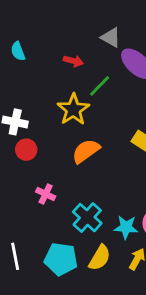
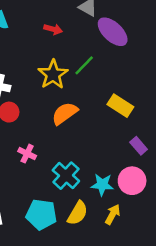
green line: (100, 86) -> (84, 65), moved

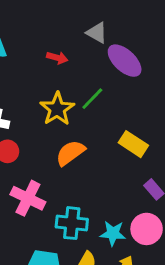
pink cross: (27, 154) -> (28, 198), size x1.6
cyan cross: (66, 176) -> (72, 223), turned -36

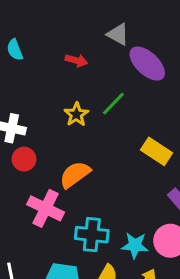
yellow star: (57, 109) -> (76, 114), size x0.7
orange semicircle: (70, 153) -> (75, 174), moved

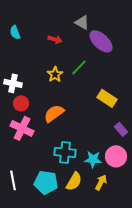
pink cross: (46, 208) -> (22, 128), moved

